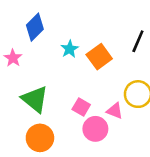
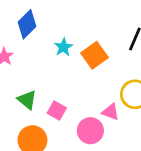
green triangle: (35, 99) -> (27, 100), size x0.7
pink square: (81, 107) -> (57, 110), moved

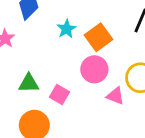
green triangle: (27, 100) -> (29, 83), turned -40
pink circle: (90, 131) -> (94, 69), moved

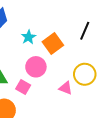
pink circle: (94, 69) -> (36, 67), moved

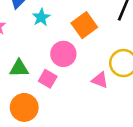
cyan star: (29, 37) -> (41, 17), moved

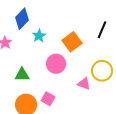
pink square: (48, 79) -> (48, 99), moved

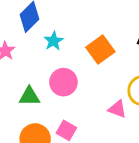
pink circle: (56, 64) -> (63, 82), moved

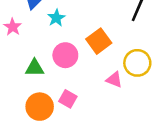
orange square: (100, 49) -> (99, 41), moved

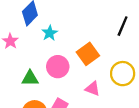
pink triangle: (114, 80) -> (92, 89), moved

